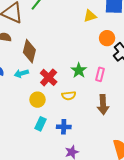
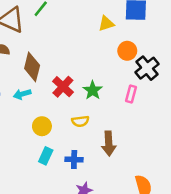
pink rectangle: (100, 74) -> (131, 94), moved
red cross: (49, 77) -> (63, 87), moved
brown arrow: (103, 105) -> (109, 144), moved

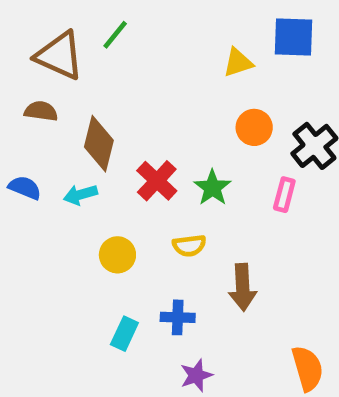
orange circle: (127, 51) -> (254, 127), moved
cyan rectangle: (46, 156) -> (124, 334), moved

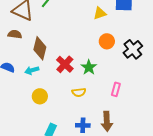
pink rectangle: (284, 195) -> (116, 89), moved
yellow circle: (117, 255) -> (40, 96), moved
brown arrow: (243, 287) -> (107, 121), moved
blue cross: (178, 317) -> (83, 125), moved

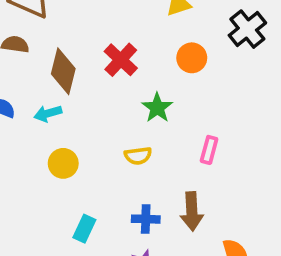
black cross: (133, 49) -> (247, 29), moved
red cross: (65, 64) -> (121, 60), moved

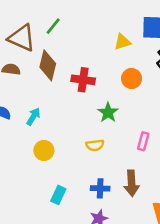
red cross: (121, 60) -> (83, 80), turned -35
brown diamond: (63, 71) -> (48, 65), moved
cyan arrow: (48, 113) -> (33, 116), turned 138

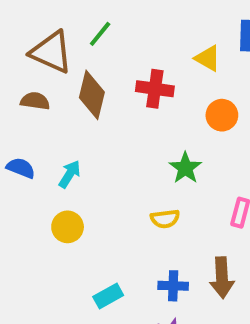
yellow triangle: (122, 42) -> (208, 58), turned 48
red cross: (83, 80) -> (155, 89), moved
yellow circle: (44, 150) -> (68, 227), moved
cyan rectangle: (58, 195) -> (108, 296), turned 36

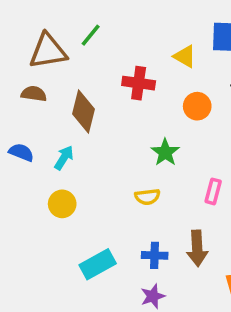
brown triangle: (51, 52) -> (48, 51), turned -33
brown diamond: (92, 95) -> (83, 112), moved
cyan rectangle: (108, 296) -> (98, 264), size x1.4

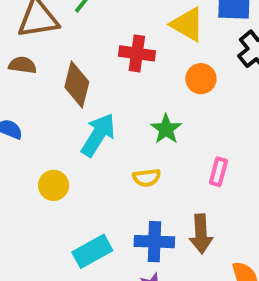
yellow triangle: (185, 56) -> (187, 24), size x1.4
cyan arrow: (64, 158) -> (98, 135), moved, size x1.6
blue cross: (155, 255) -> (154, 242), size x1.4

